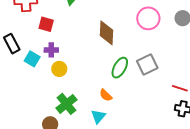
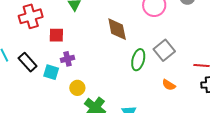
yellow circle: (59, 69) -> (77, 88), moved
orange semicircle: (106, 95) -> (169, 85), moved

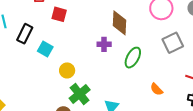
gray square: (164, 50) -> (173, 43), moved
purple cross: (68, 59) -> (104, 44), moved
black rectangle: (28, 62) -> (25, 34), turned 54

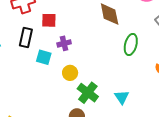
black rectangle: (25, 34) -> (26, 37), moved
purple cross: (104, 44) -> (64, 43), moved

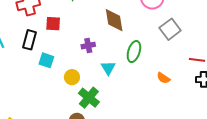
purple cross: (64, 43) -> (88, 46), moved
cyan triangle: (122, 97) -> (108, 68), moved

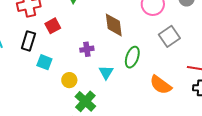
red square: (53, 24) -> (53, 26), turned -35
orange semicircle: (163, 78) -> (161, 85), size x1.6

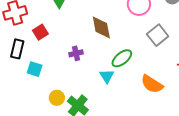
green ellipse: (132, 57) -> (122, 58), turned 35
cyan triangle: (106, 72) -> (107, 76), moved
yellow circle: (69, 80) -> (57, 98), moved

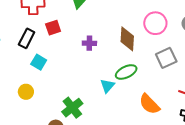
brown diamond: (101, 27) -> (127, 39), moved
purple cross: (76, 53) -> (89, 43), moved
yellow circle: (57, 98) -> (26, 92), moved

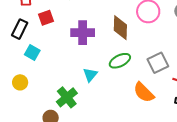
purple cross: (89, 43) -> (83, 33), size x1.6
gray square: (166, 58) -> (158, 63), moved
cyan triangle: (107, 86) -> (90, 75), moved

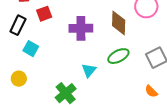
orange semicircle: (144, 92) -> (151, 91), moved, size x0.6

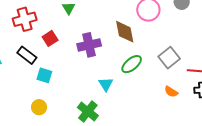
black rectangle: (18, 25) -> (27, 55), turned -66

